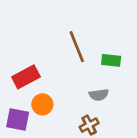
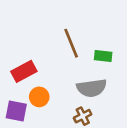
gray semicircle: (99, 95) -> (92, 88), size x1.6

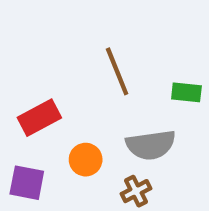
green rectangle: (103, 56) -> (186, 92), moved
orange circle: (39, 97) -> (86, 160), moved

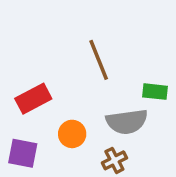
green rectangle: (186, 92) -> (155, 92), moved

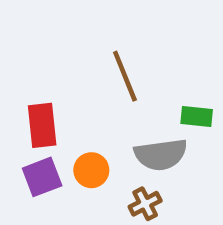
red rectangle: (33, 99) -> (42, 125), turned -68
purple square: (23, 153) -> (42, 177), moved, turned -32

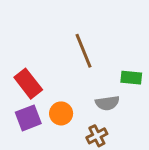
red rectangle: (42, 125) -> (28, 84), turned -32
gray semicircle: (161, 154) -> (107, 103), size x0.7

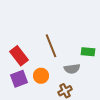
brown line: (83, 51) -> (51, 46), moved

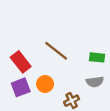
brown line: (51, 46) -> (56, 51), turned -30
gray semicircle: (72, 69) -> (95, 82), moved

